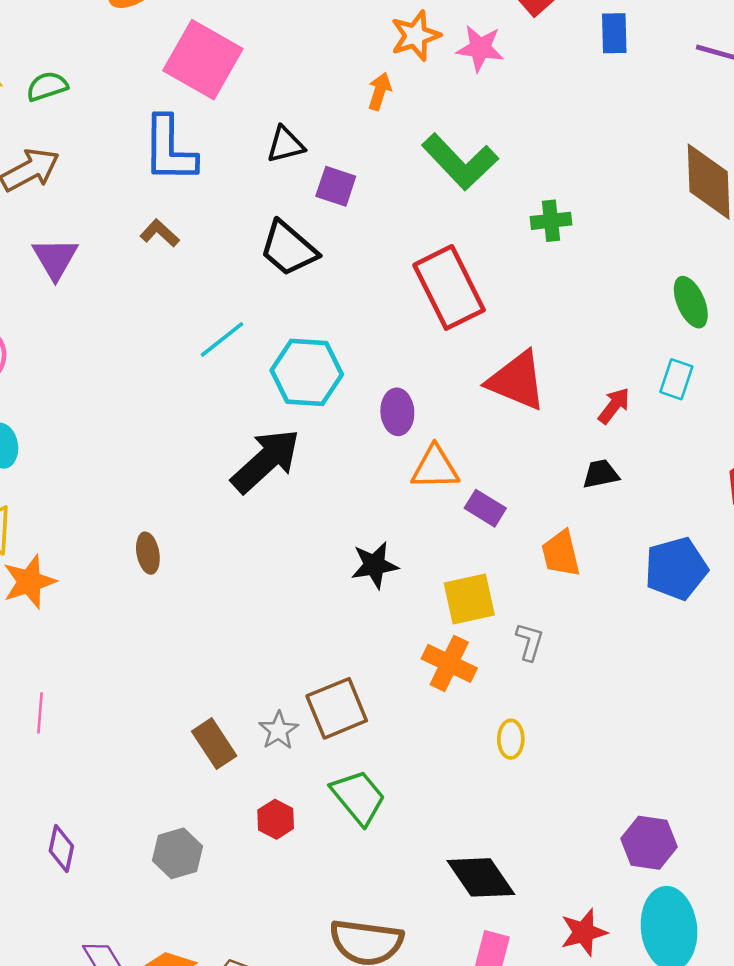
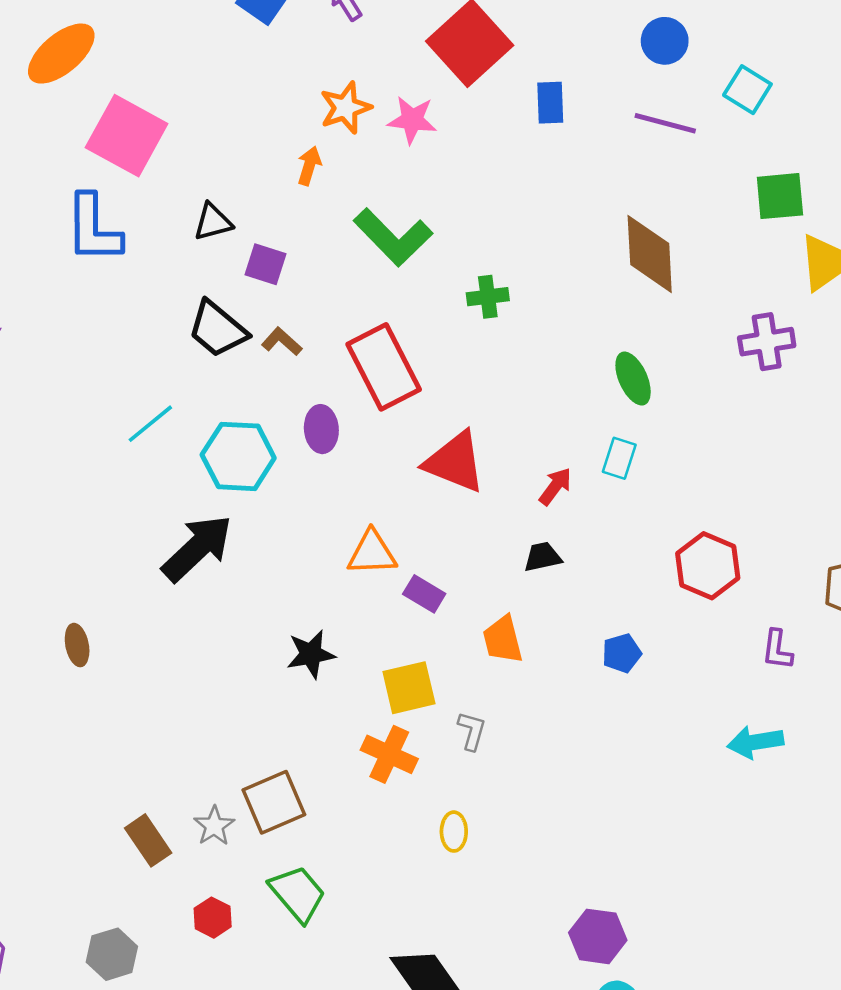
brown L-shape: (160, 233) -> (282, 342), moved
purple ellipse: (397, 412) -> (321, 429), moved
blue pentagon: (676, 568) -> (622, 653), size x0.6

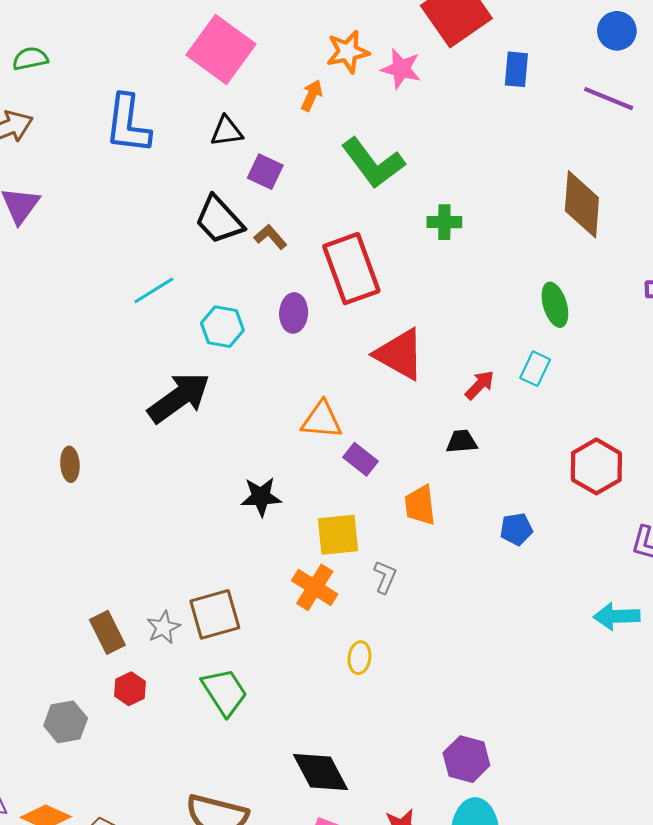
pink square: (127, 136) -> (221, 49), moved
cyan hexagon: (238, 456) -> (222, 327), size x0.7
red hexagon: (213, 918) -> (130, 689), moved

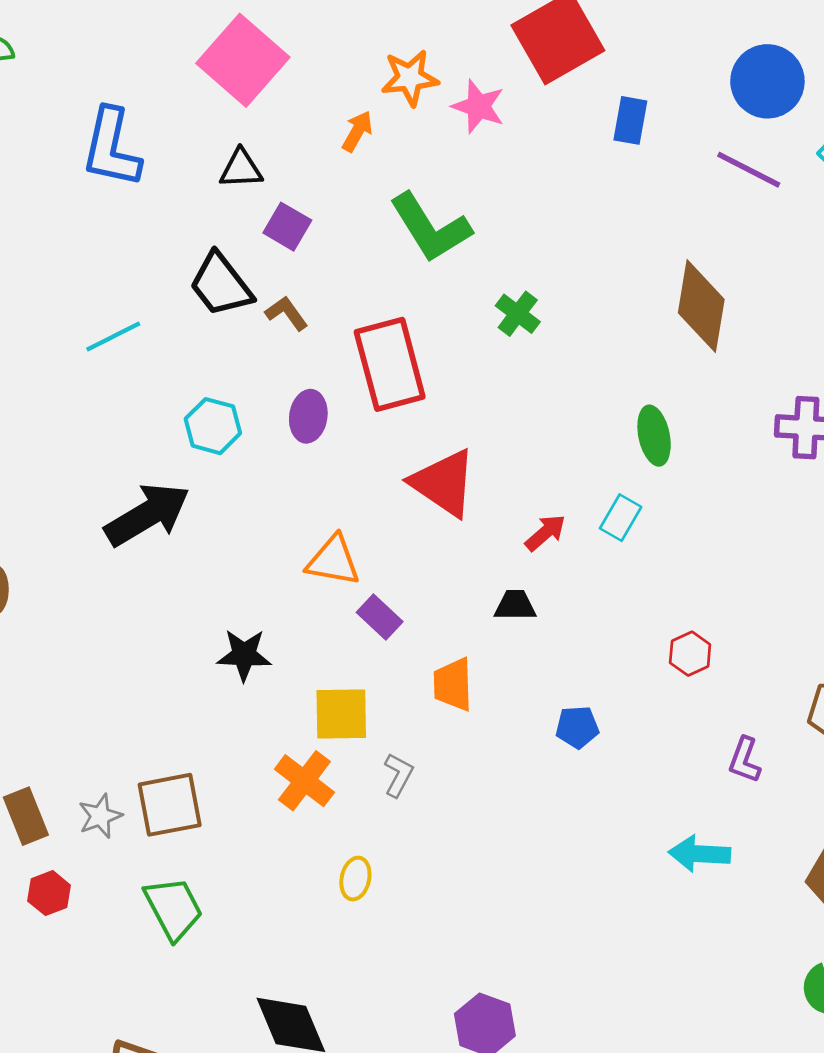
blue circle: (617, 31) -> (767, 81), size x1.4
green cross: (444, 222) -> (518, 314), turned 32
cyan line: (154, 290) -> (113, 337), moved
red hexagon: (596, 466) -> (690, 654), size x0.6

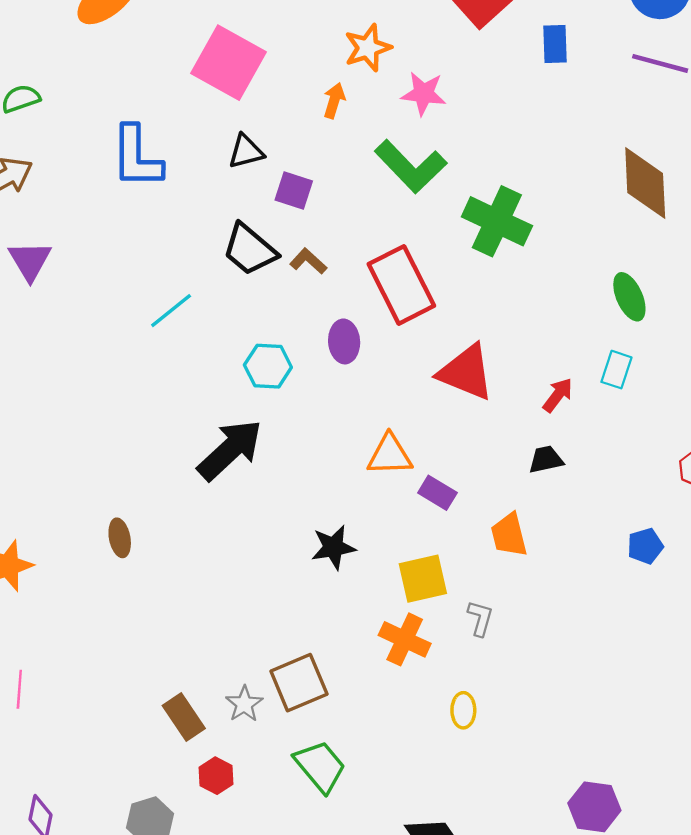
pink star: (478, 106) -> (424, 94), moved
green cross: (518, 314) -> (497, 221), size x1.8
blue pentagon: (577, 727) -> (645, 546), moved

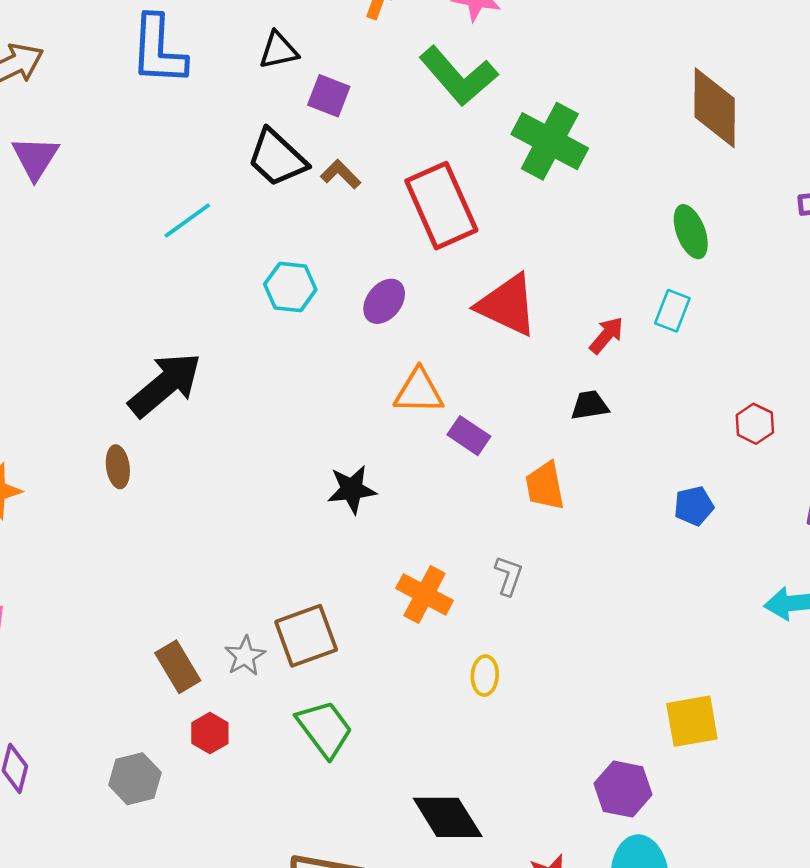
purple ellipse: (344, 341) -> (384, 301), moved, turned 39
black arrow: (230, 450) -> (165, 385), moved
yellow square: (423, 579) -> (692, 721), moved

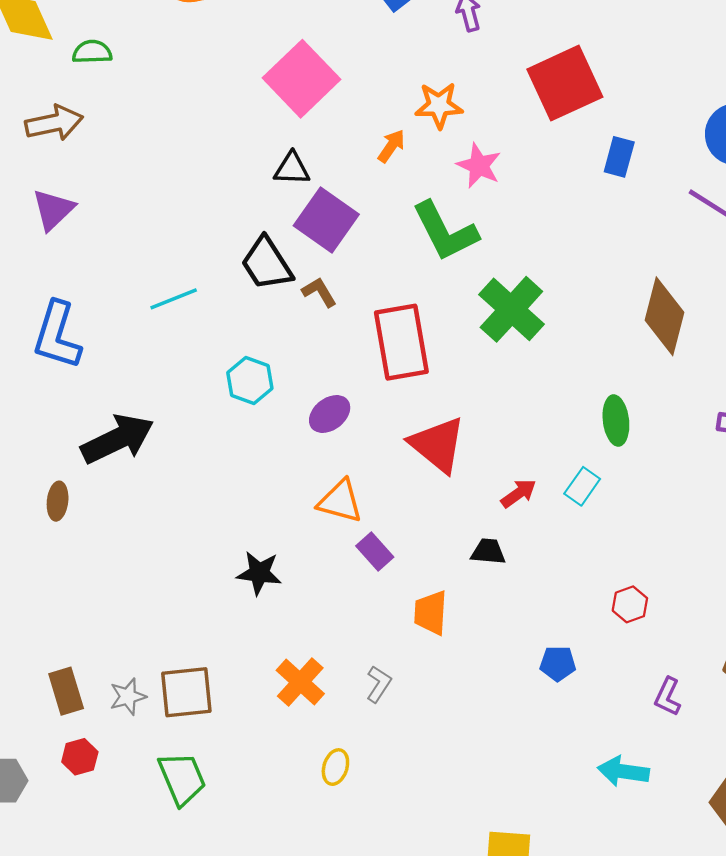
blue L-shape: (158, 50) -> (57, 335), moved
purple square: (329, 96) -> (326, 220), size x1.6

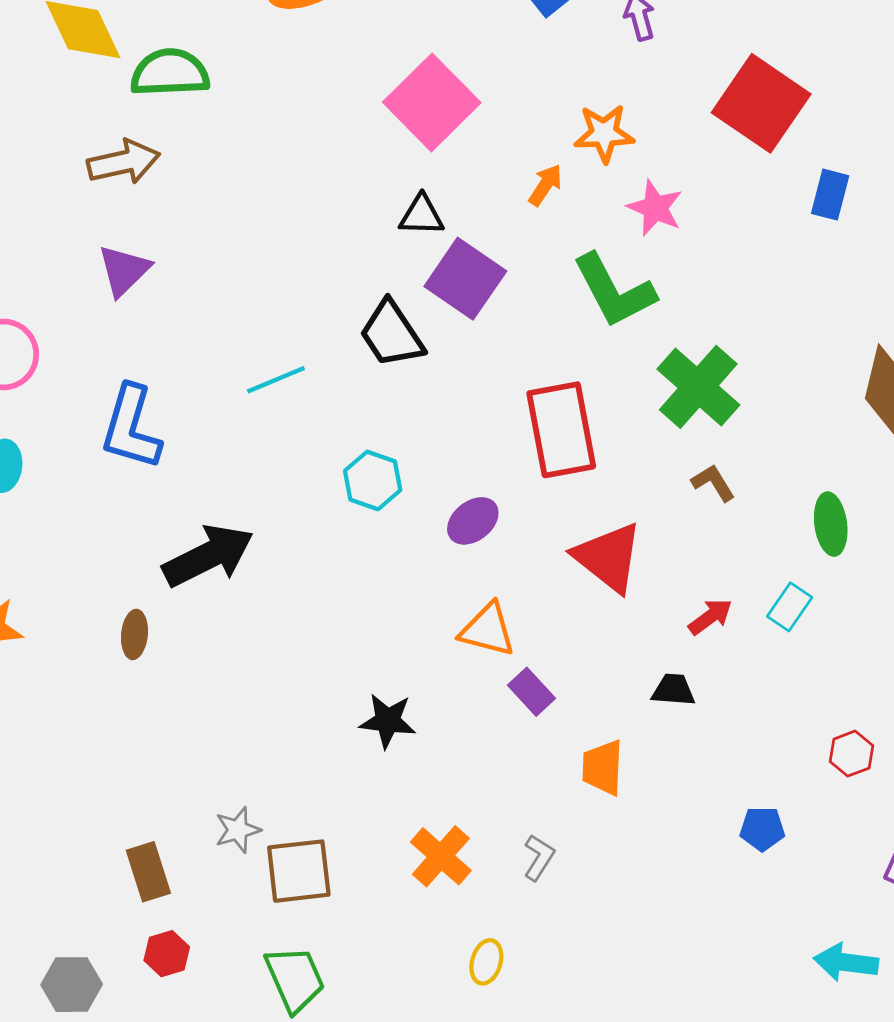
green semicircle: (92, 52) -> (170, 73), size x1.6
red square: (565, 83) -> (761, 103), turned -30
brown L-shape: (319, 292) -> (713, 483), moved
gray star: (128, 697) -> (238, 830), moved

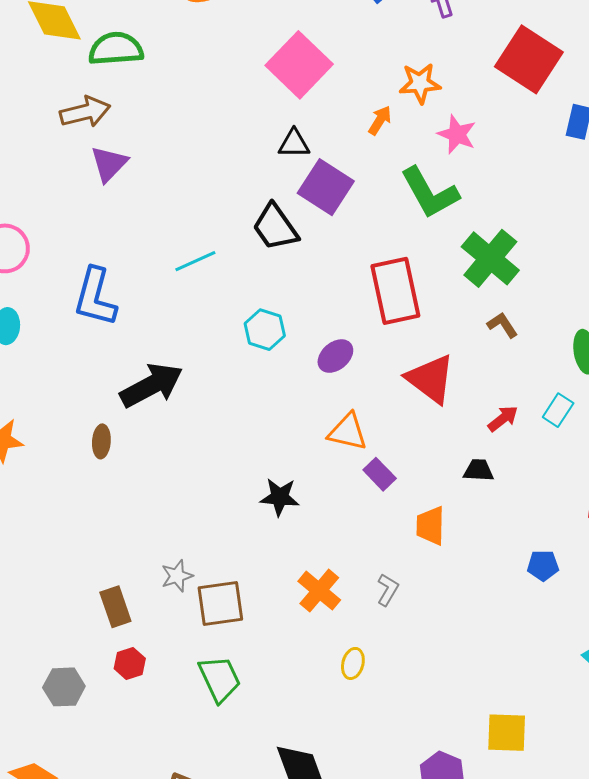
purple triangle: (124, 270) -> (109, 164), moved

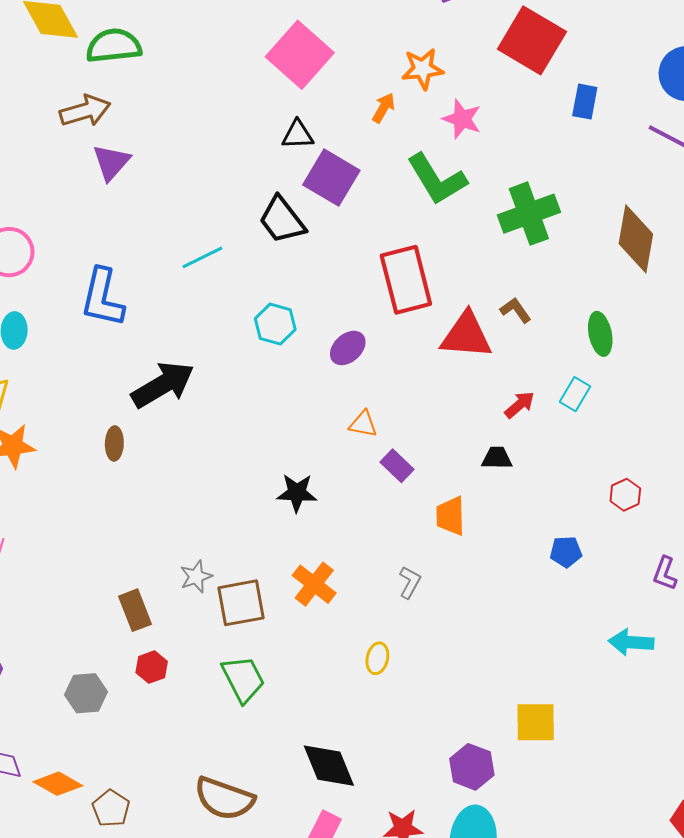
green cross: (490, 258) -> (529, 214), moved, turned 32
red triangle: (431, 379) -> (466, 335), moved, turned -30
orange triangle: (348, 432) -> (363, 424), size x0.7
orange cross: (319, 591) -> (314, 584), moved

